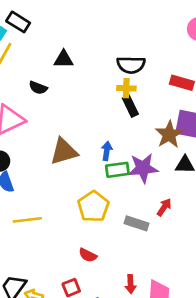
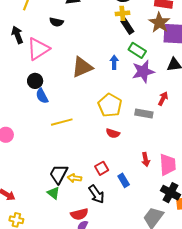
brown star: (169, 134) -> (159, 23), moved
green rectangle: (117, 170) -> (137, 50), moved, turned 48
red semicircle: (88, 255) -> (113, 133), moved

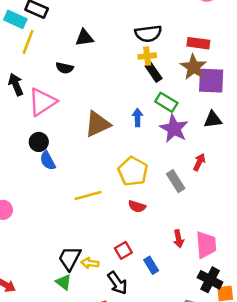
purple star: (143, 71) -> (174, 129), turned -30
gray rectangle: (144, 113) -> (176, 181), turned 48
yellow line: (62, 122) -> (88, 195), moved

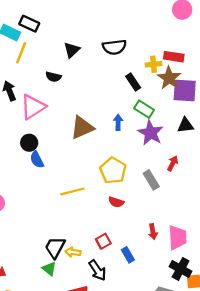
black semicircle: (148, 33) -> (114, 47), moved
black triangle: (84, 38) -> (72, 50), turned -36
yellow cross: (147, 56) -> (153, 64), moved

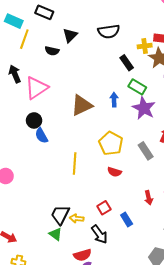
black rectangle: (29, 24) -> (44, 12), moved
black semicircle: (53, 77) -> (52, 51), moved
yellow line: (72, 191) -> (75, 163), turned -70

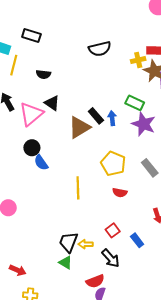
black triangle: (70, 35) -> (52, 103), moved, turned -35
black rectangle: (127, 63) -> (96, 116), moved

